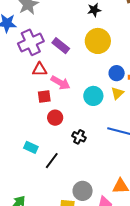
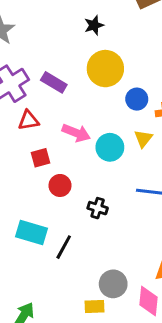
blue circle: (117, 73) -> (137, 99), moved
pink arrow: (60, 83) -> (76, 133), moved
cyan rectangle: (31, 147) -> (31, 232), size x1.5

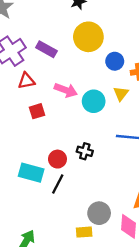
red circle: (60, 185) -> (57, 159), moved

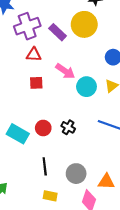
yellow circle: (88, 37) -> (84, 24), moved
black line: (58, 184) -> (45, 166), moved, turned -48
gray circle: (99, 213) -> (76, 174), moved

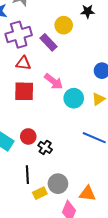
yellow circle: (84, 24) -> (64, 25), moved, size x0.7
red square: (36, 83) -> (24, 91), size x1.5
black cross: (68, 127) -> (45, 147), moved
yellow rectangle: (50, 196) -> (40, 193), moved, turned -40

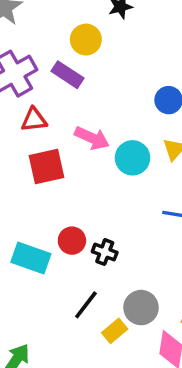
black line: (27, 175) -> (86, 305), turned 54

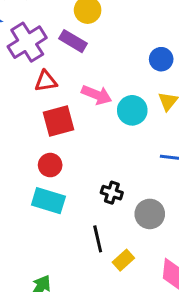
red circle: (72, 241) -> (50, 165), moved
black line: (86, 305) -> (98, 239), turned -48
gray circle: (141, 308) -> (150, 214), moved

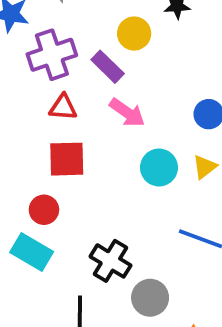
pink arrow: (97, 95) -> (127, 113), moved
black cross: (112, 193) -> (110, 261), size x1.5

